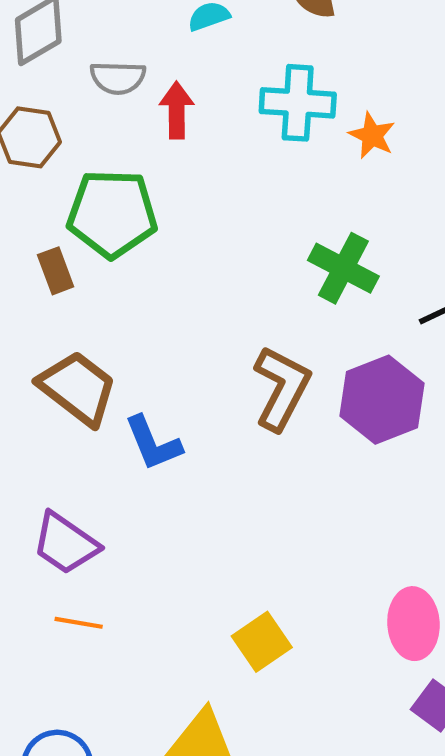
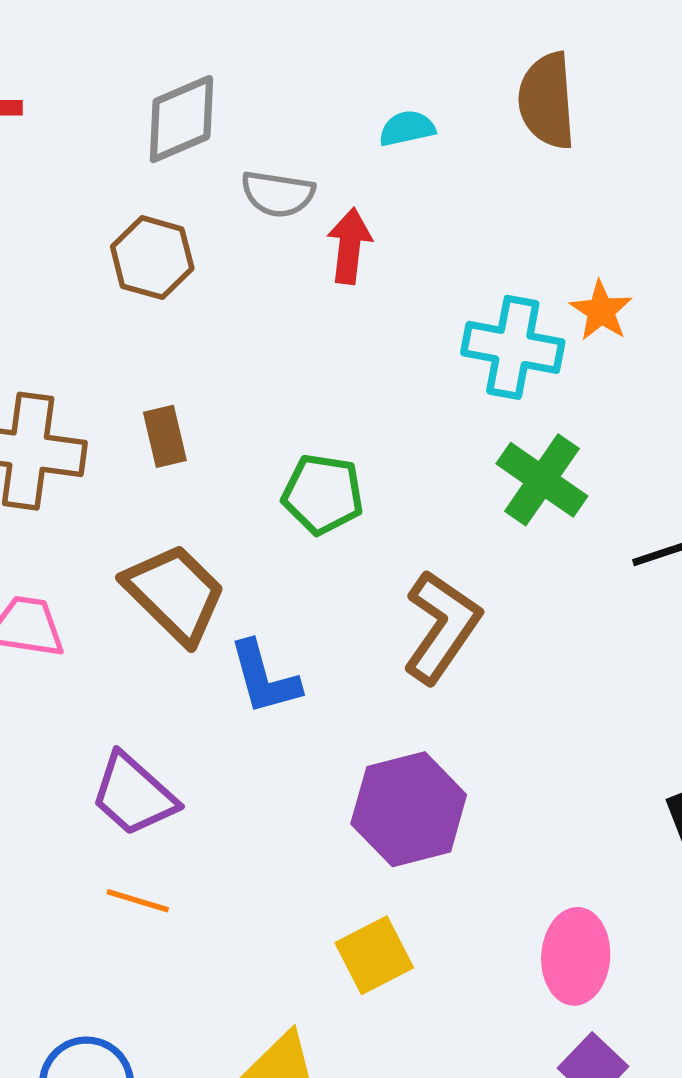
cyan cross: (298, 103) -> (513, 347), moved
green pentagon: (112, 214) -> (323, 494), moved, size x0.7
purple hexagon: (382, 400) -> (409, 809), moved

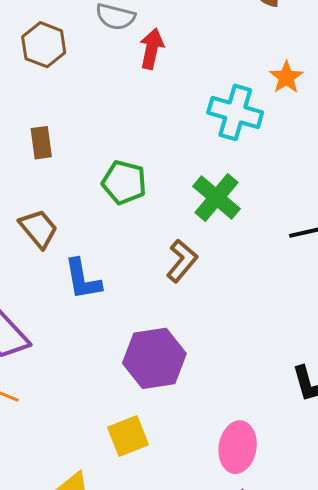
orange star: (601, 311) -> (286, 77), moved
green cross: (542, 480) -> (216, 198), moved
brown trapezoid: (175, 593) -> (38, 229), size x0.7
brown L-shape: (442, 627) -> (182, 261), size x0.7

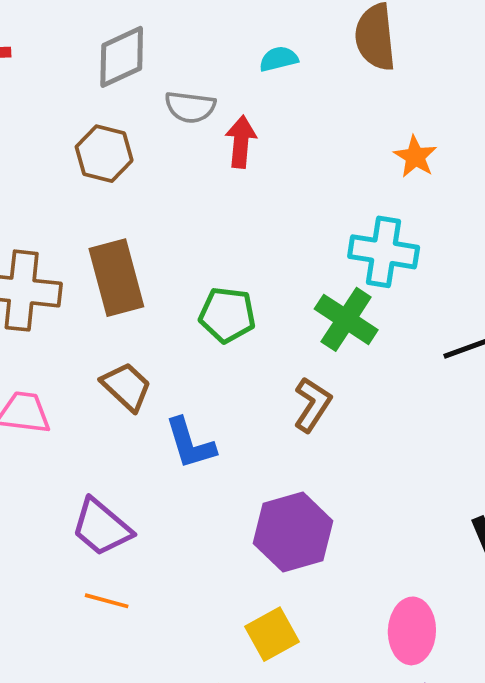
cyan cross: (235, 112) -> (384, 252), moved
brown rectangle: (41, 143) -> (116, 278), size x1.8

